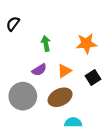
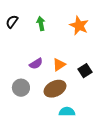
green arrow: (46, 43) -> (41, 24), moved
orange star: (86, 43) -> (79, 26), moved, turned 30
gray circle: (23, 96) -> (21, 88), size x0.7

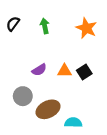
orange triangle: (59, 65) -> (64, 71), turned 32
black square: (85, 71) -> (84, 72), moved
brown ellipse: (55, 89) -> (48, 109), moved

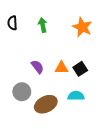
black semicircle: (13, 24) -> (12, 23), turned -40
purple semicircle: (39, 70) -> (37, 67), turned -96
cyan semicircle: (73, 122) -> (76, 96), moved

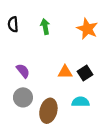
purple semicircle: (37, 67) -> (23, 71), moved
brown ellipse: (46, 104) -> (48, 111), turned -50

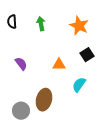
black square: (85, 73) -> (87, 55), moved
gray circle: (23, 97) -> (21, 111), moved
cyan semicircle: (81, 102) -> (79, 85), moved, turned -56

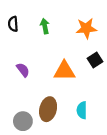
orange star: (79, 26) -> (86, 28), turned -30
orange triangle: (59, 65) -> (64, 71), size x1.5
cyan semicircle: (79, 85) -> (82, 110), moved, turned -35

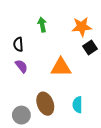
black semicircle: (13, 24) -> (18, 44), moved
black square: (95, 60) -> (90, 47), moved
brown ellipse: (48, 109) -> (45, 104), turned -35

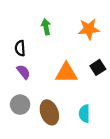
black square: (90, 47) -> (98, 67), moved
gray circle: (21, 115) -> (20, 105), moved

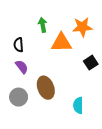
orange triangle: (66, 73) -> (61, 43), moved
brown ellipse: (49, 112) -> (46, 88), moved

